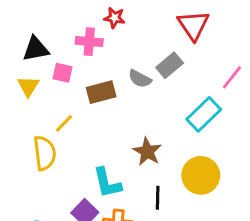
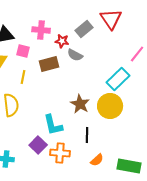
red star: (115, 18) -> (62, 41), moved
gray rectangle: (170, 65) -> (84, 29), moved
yellow line: (64, 123) -> (23, 77), moved, turned -32
yellow circle: (201, 175) -> (110, 106), moved

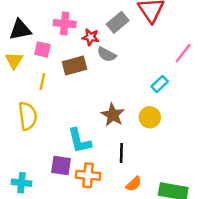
cyan rectangle: (118, 79) -> (160, 84), size x0.6
yellow circle: (110, 106) -> (150, 117), size x0.7
purple square: (38, 145) -> (61, 165), turned -36

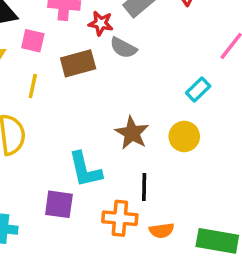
orange cross: (88, 175) -> (120, 218), moved
orange semicircle: (134, 184) -> (162, 230), turned 35

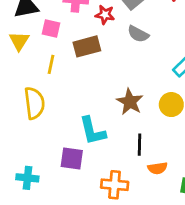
gray semicircle: (123, 48) -> (138, 34), moved
orange cross: (120, 218) -> (115, 185), moved
orange semicircle: (162, 230) -> (157, 168), moved

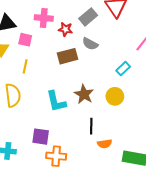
brown rectangle: (87, 46) -> (67, 56), moved
cyan L-shape: (92, 131) -> (56, 101), moved
orange cross: (115, 185) -> (56, 156), moved

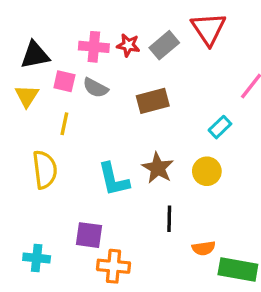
red star: (65, 29) -> (128, 45), moved
gray semicircle: (90, 44) -> (96, 88), moved
brown rectangle: (67, 56) -> (153, 101), moved
orange semicircle: (105, 144) -> (204, 248), moved

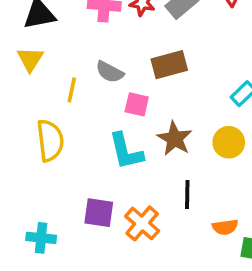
pink square: (64, 81) -> (137, 104), moved
gray semicircle: (96, 88) -> (110, 72), moved
orange cross: (114, 266) -> (142, 223), moved, turned 36

